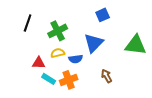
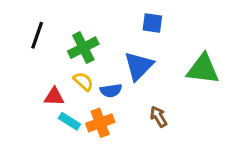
blue square: (103, 15) -> (152, 23), turned 32
yellow semicircle: (58, 53) -> (83, 81), turned 56

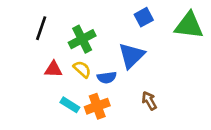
blue square: (152, 23) -> (144, 17), turned -36
green triangle: (203, 69) -> (189, 25), moved
red triangle: (54, 97) -> (53, 69), moved

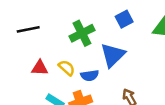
black line: (41, 28) -> (28, 29), turned 60
green cross: (82, 39) -> (82, 33), moved

